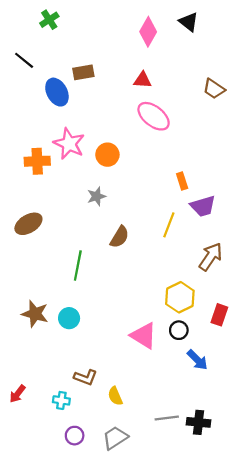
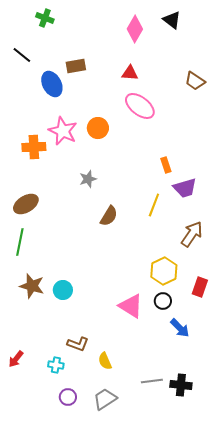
green cross: (49, 20) -> (45, 18), turned -36
orange circle: (107, 155) -> (98, 128), moved
green line: (78, 265) -> (20, 242), moved

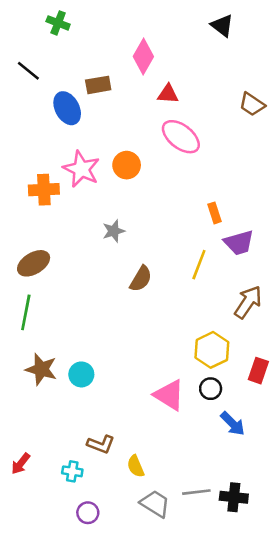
pink diamond: (135, 29) -> (143, 57), moved
gray trapezoid: (105, 399) -> (155, 504), moved, turned 65

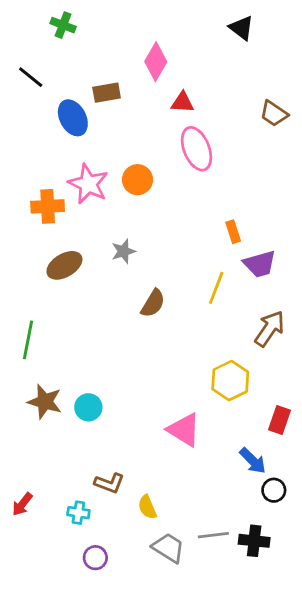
pink ellipse: (181, 137) -> (197, 149), turned 30
brown ellipse: (34, 263) -> (64, 265), moved
red rectangle: (258, 371) -> (279, 420), moved
black circle: (211, 389) -> (274, 490), moved

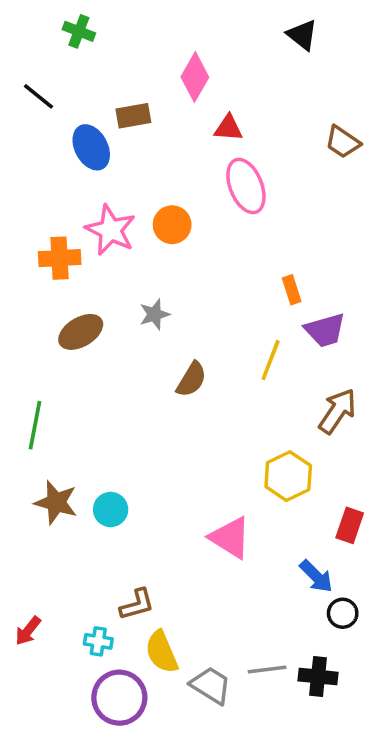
brown L-shape: (109, 483) -> (137, 604), turned -36
yellow semicircle: (147, 507) -> (162, 652), moved, size x1.4
purple circle: (95, 558) -> (119, 698), size x1.8

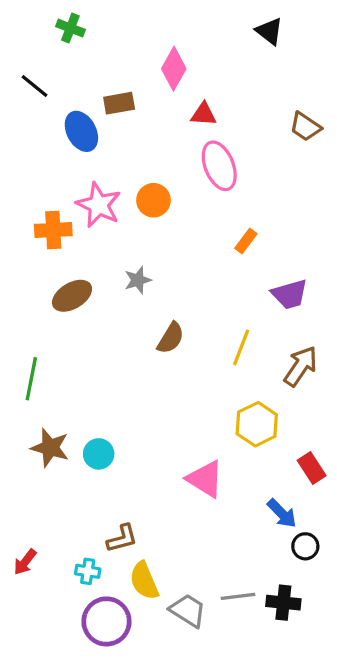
orange rectangle: (292, 290) -> (246, 241), moved, turned 55
yellow line: (271, 360) -> (241, 347), moved
red rectangle: (350, 525) -> (312, 468), turned -52

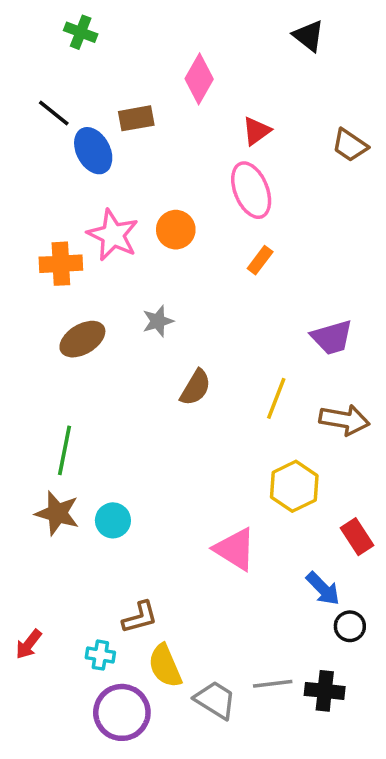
black line: (34, 86) -> (54, 113), moved
red triangle: (204, 114) -> (257, 131), moved, turned -40
orange rectangle: (246, 241) -> (260, 260), moved
brown arrow: (301, 366) -> (344, 420), turned 66
green line: (31, 379) -> (64, 450), moved

